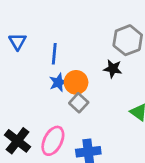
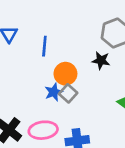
blue star: (58, 82) -> (54, 92), moved
pink ellipse: (53, 141) -> (43, 130), turned 56

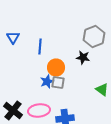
gray square: (68, 93) -> (58, 82), turned -32

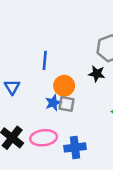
blue triangle: (13, 37) -> (12, 87), moved

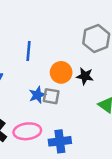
black star: (97, 74) -> (85, 76), moved
orange circle: (64, 86) -> (61, 72), moved

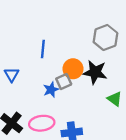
black star: (85, 76) -> (95, 72), size x1.5
gray square: (51, 96) -> (64, 82), moved, turned -35

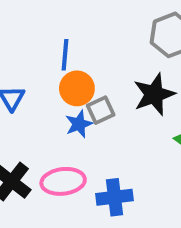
orange circle: (73, 69) -> (77, 88), moved
black star: (95, 72) -> (154, 94), turned -30

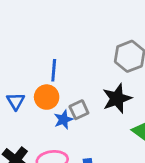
orange circle: (77, 88) -> (47, 97), moved

